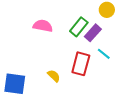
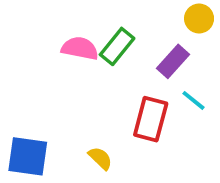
green rectangle: (79, 27) -> (117, 46), moved
yellow semicircle: (54, 76) -> (100, 158), moved

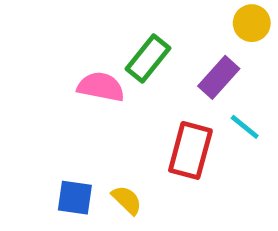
pink semicircle: (80, 48) -> (101, 87), moved
blue square: (28, 156) -> (75, 198), moved, size x0.7

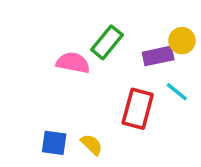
yellow circle: (252, 23) -> (182, 41), moved
purple rectangle: (219, 77) -> (158, 56), turned 36

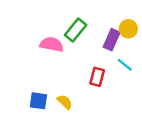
purple rectangle: (158, 56) -> (112, 40), turned -54
red rectangle: (138, 109) -> (97, 77), size x0.7

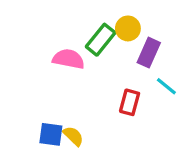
yellow circle: (128, 29) -> (128, 28), moved
yellow semicircle: (65, 102) -> (73, 136), moved

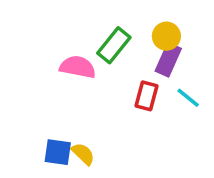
yellow circle: (128, 28) -> (166, 36), moved
red rectangle: (130, 102) -> (147, 96), moved

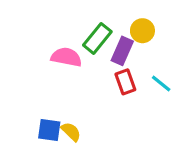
purple rectangle: (168, 60) -> (122, 51), moved
red rectangle: (147, 96) -> (125, 82), turned -35

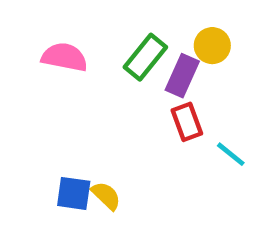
pink semicircle: (66, 57) -> (64, 57), moved
cyan line: (161, 83) -> (231, 154), moved

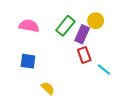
blue square: (74, 193) -> (28, 61), moved

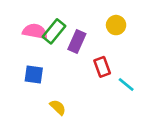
green rectangle: (65, 26) -> (54, 31), moved
purple rectangle: (82, 34) -> (77, 42), moved

